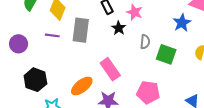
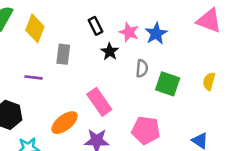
blue star: (182, 23) -> (156, 34), moved
gray rectangle: (81, 30) -> (63, 54), size x0.7
purple line: (52, 35) -> (34, 77), moved

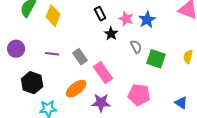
gray rectangle: (63, 54) -> (80, 57), moved, turned -42
gray semicircle: (142, 68) -> (136, 47), turned -32

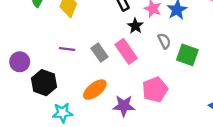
purple circle: (16, 49) -> (20, 62), moved
pink rectangle: (103, 73) -> (126, 51), moved
pink pentagon: (139, 95) -> (155, 90), moved, turned -30

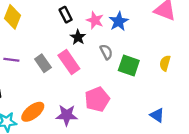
orange ellipse: (95, 90) -> (33, 112), moved

